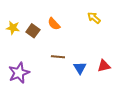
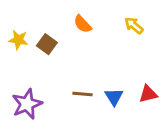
orange semicircle: (54, 24) -> (83, 24), moved
brown line: (58, 57) -> (83, 94), moved

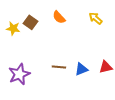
brown square: (47, 44) -> (30, 22), moved
blue triangle: (114, 97) -> (81, 69), turned 40

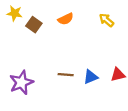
orange semicircle: (59, 17) -> (66, 19), turned -72
yellow star: (13, 28) -> (15, 13), moved

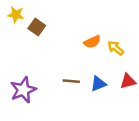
orange semicircle: (66, 19) -> (92, 42), moved
yellow arrow: (106, 20) -> (116, 48), moved

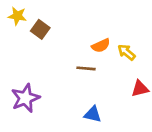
brown line: (71, 81) -> (86, 68), moved
blue triangle: (98, 84) -> (93, 114), moved, turned 35

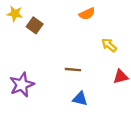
orange semicircle: (101, 46) -> (87, 14), moved
brown line: (86, 68) -> (73, 70), moved

